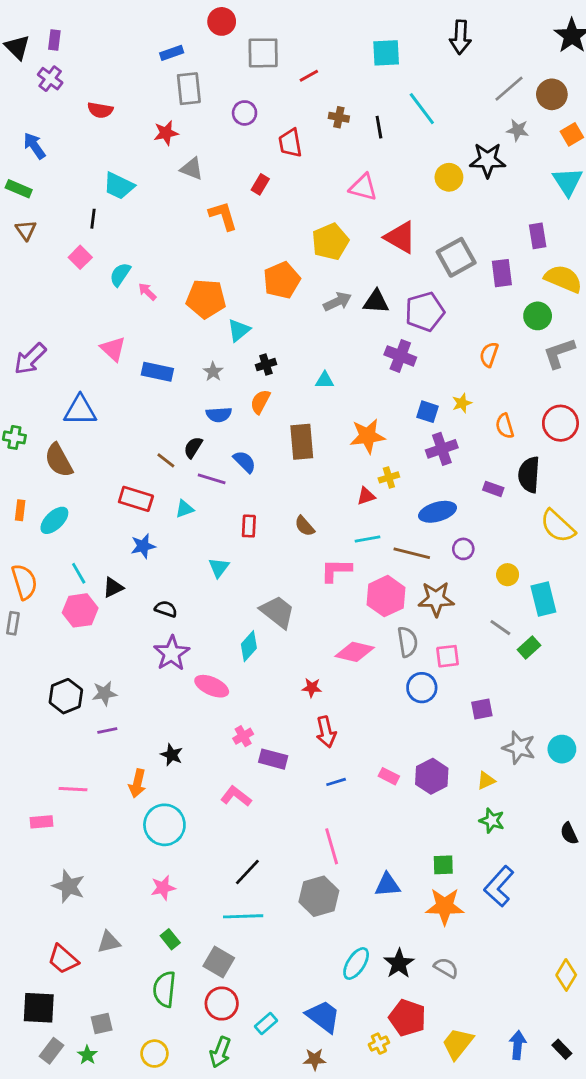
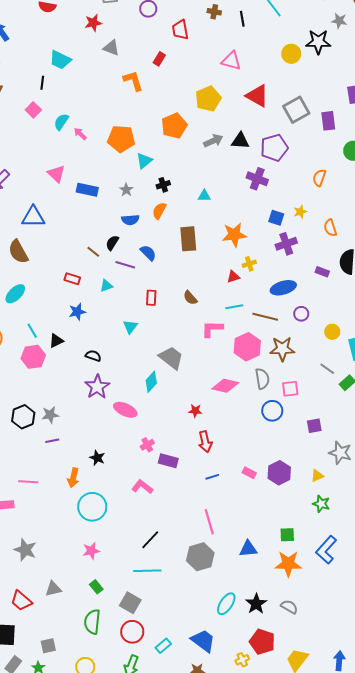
red rectangle: (136, 499) -> (72, 279), size x0.7

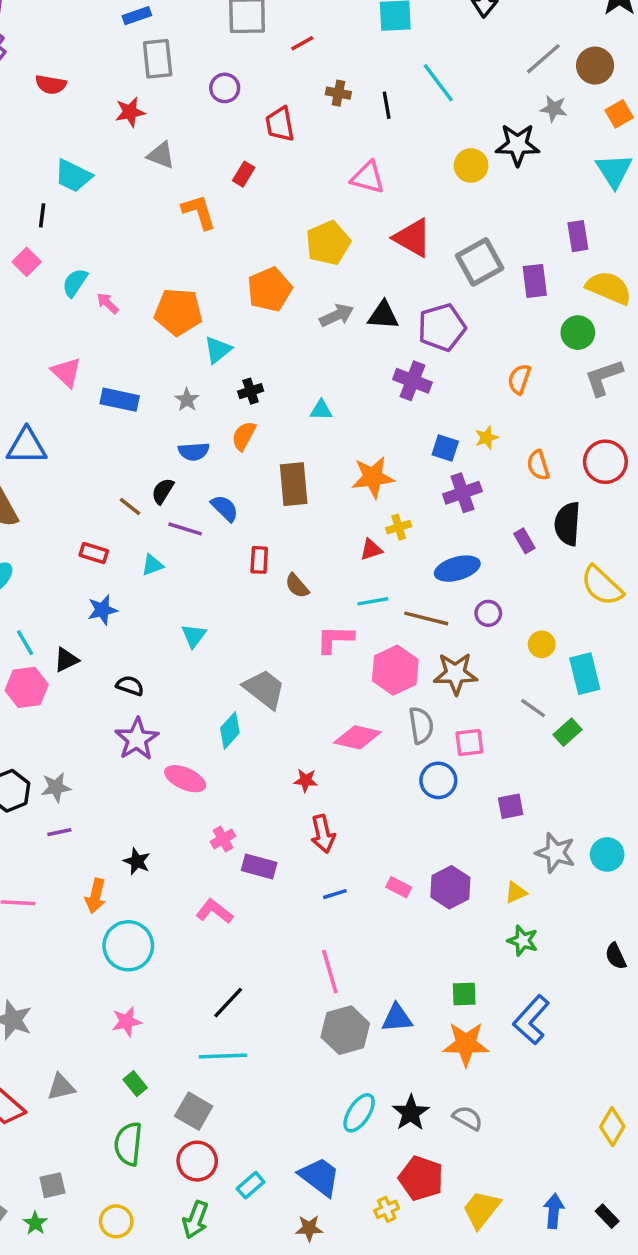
purple rectangle: (322, 272) -> (524, 541), turned 40
red rectangle: (151, 298) -> (259, 560), moved
gray hexagon: (200, 557) -> (345, 1030), moved

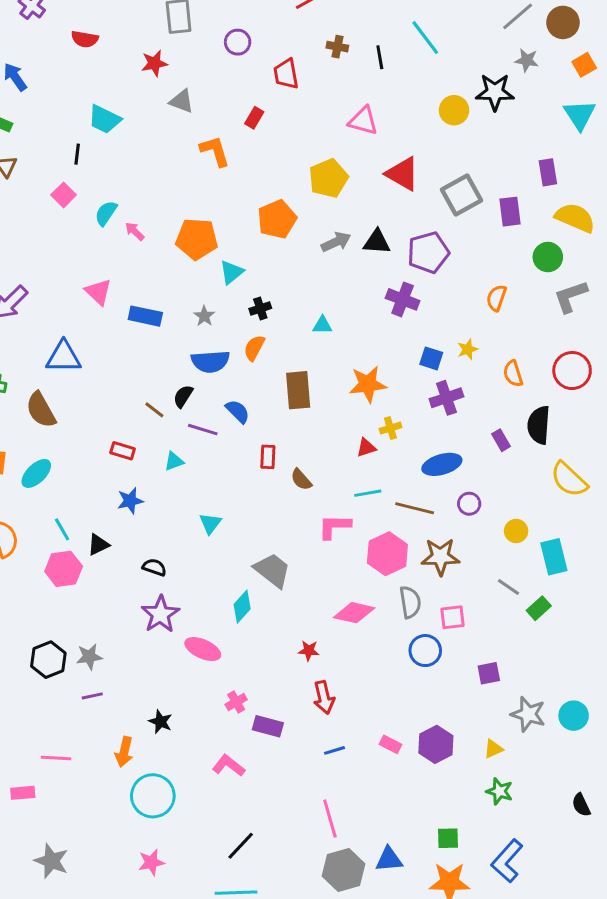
blue semicircle: (194, 451) -> (210, 361), size x1.4

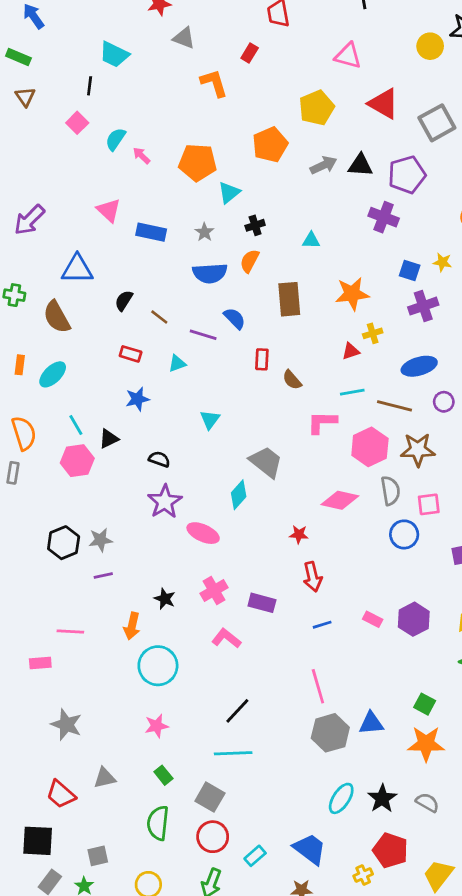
yellow star: (468, 349) -> (442, 262), turned 30
black semicircle: (183, 396) -> (124, 301), moved
pink cross: (236, 702) -> (214, 591), moved, size x1.4
green square: (448, 838) -> (425, 704), turned 30

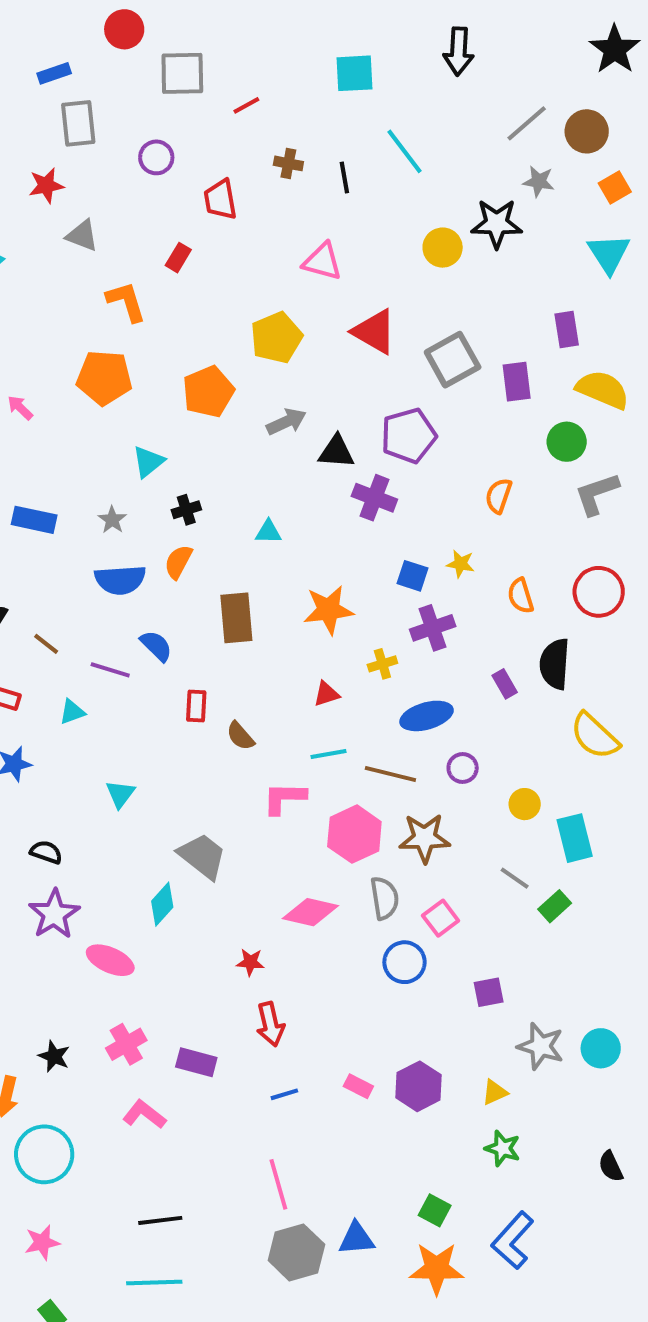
orange pentagon: (198, 162) -> (104, 378), moved
black triangle: (360, 165) -> (336, 452), moved
yellow cross: (373, 333) -> (382, 664), moved
pink square: (429, 504) -> (441, 918), turned -30
black line: (237, 711) -> (160, 1220), turned 40

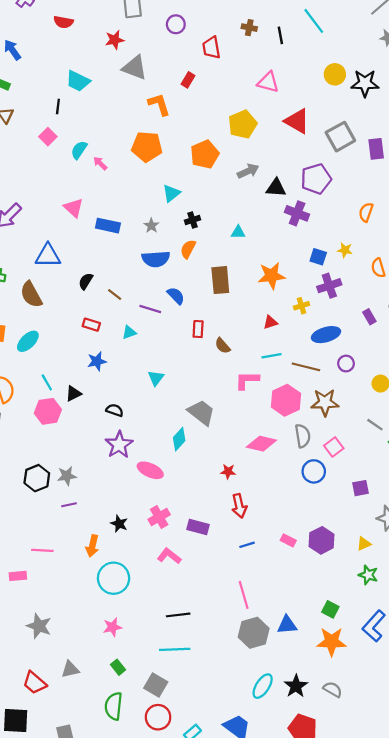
black star: (497, 223) -> (365, 83), moved
gray triangle: (82, 235) -> (135, 68), size x1.4

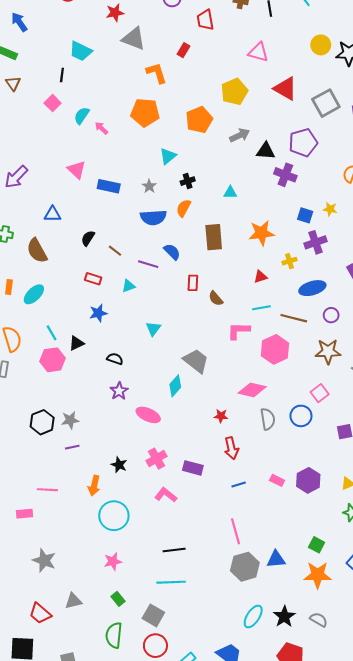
blue triangle: (48, 256) -> (53, 214), size x0.7
brown star: (325, 402) -> (328, 351), moved
gray semicircle: (303, 436) -> (268, 419), moved
purple star: (119, 445) -> (119, 391), size x0.7

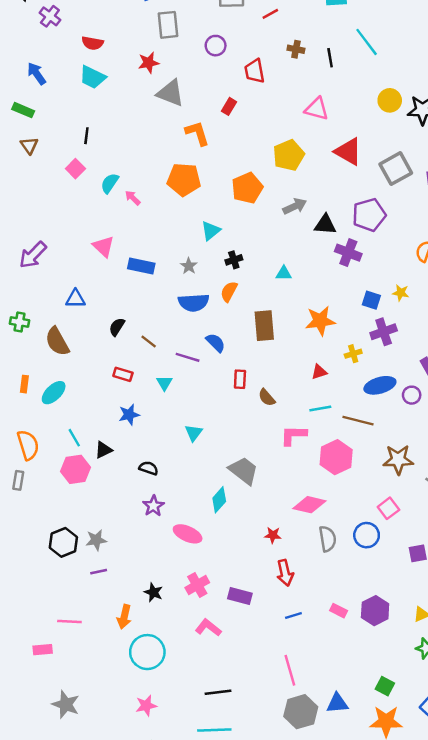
cyan trapezoid: (81, 51) -> (93, 77), moved
cyan triangle: (128, 286) -> (164, 383), turned -40
purple circle: (331, 315) -> (412, 395), moved

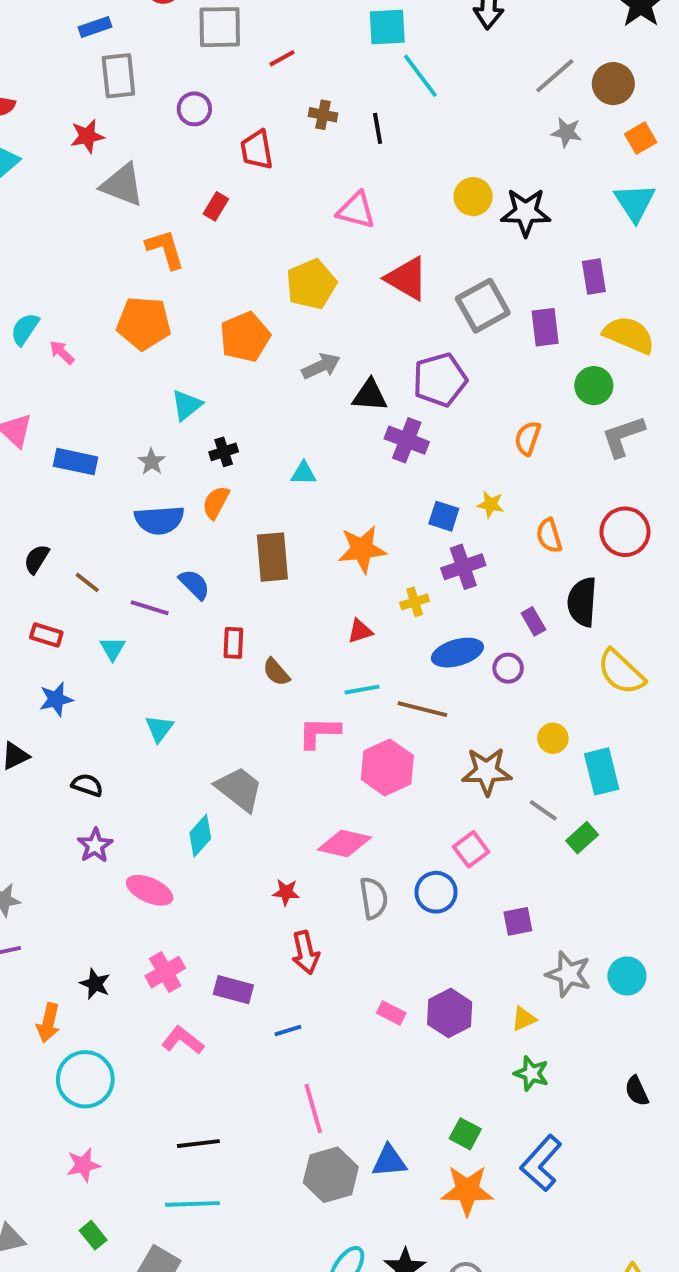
cyan line: (367, 42) -> (420, 76), moved
blue line: (293, 615) -> (288, 1031), moved

